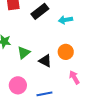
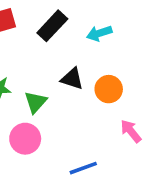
black triangle: (45, 61) -> (72, 79), moved
pink circle: (18, 85) -> (25, 139), moved

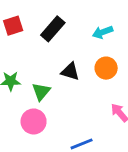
cyan arrow: (99, 33) -> (103, 32), moved
orange circle: (109, 89) -> (106, 68), moved

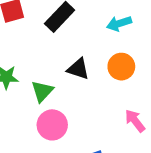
pink circle: (34, 121) -> (52, 125), moved

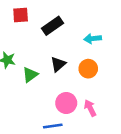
black triangle: (78, 69) -> (58, 64), turned 49
pink circle: (52, 125) -> (66, 103), moved

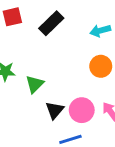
black triangle: (58, 64) -> (55, 110), moved

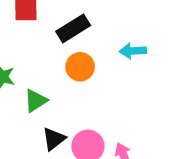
orange circle: (101, 66) -> (80, 67), moved

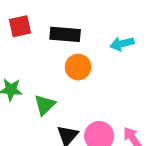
black rectangle: (73, 28) -> (65, 34), turned 48

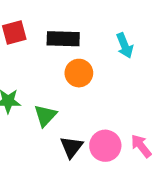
cyan arrow: (122, 44) -> (125, 46), turned -95

